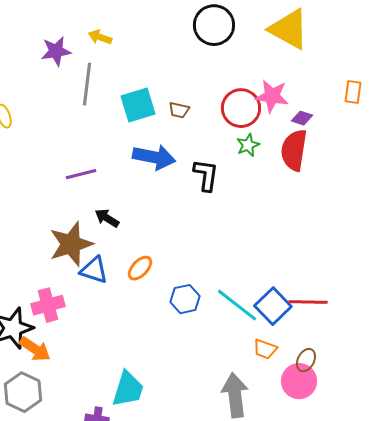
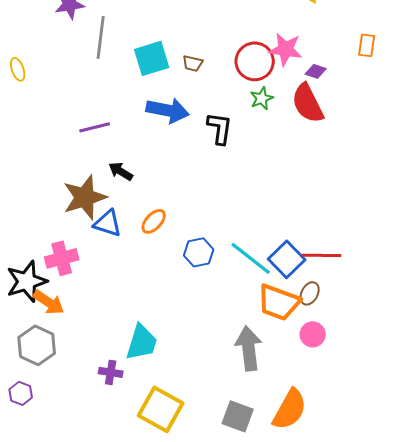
red semicircle: (294, 150) -> (308, 103), turned -36
orange trapezoid: (265, 349) -> (279, 302), size x1.8
brown ellipse: (306, 360) -> (310, 293), moved
pink circle: (299, 381) -> (313, 334), size x0.7

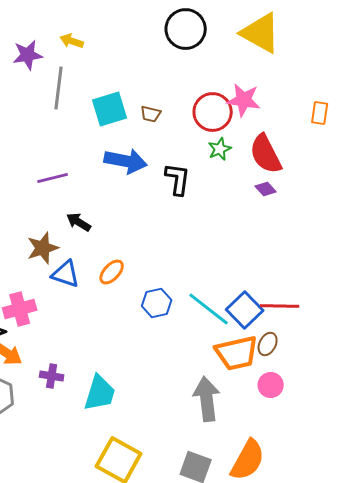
orange rectangle: (367, 45) -> (320, 113), moved
purple diamond: (316, 71) -> (266, 189), moved, turned 30
brown star: (85, 197) -> (43, 248), size x0.7
orange trapezoid: (279, 302) -> (237, 353), turned -33
purple cross: (111, 372) -> (52, 376), moved

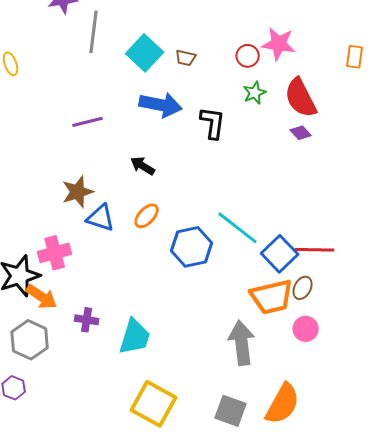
cyan square: (110, 109) -> (145, 53), turned -30
red circle: (213, 112) -> (248, 56), size x0.6
black arrow: (79, 222) -> (143, 166), moved
blue hexagon: (157, 303) -> (192, 247), size x1.4
cyan line: (209, 309) -> (238, 228), moved

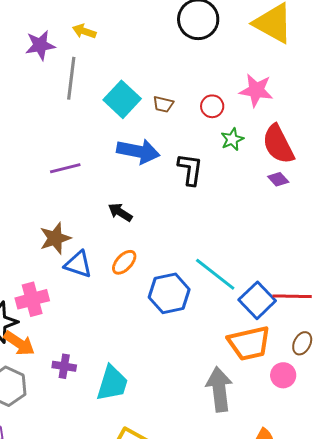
red circle: (248, 56) -> (212, 106), moved
brown ellipse: (303, 288) -> (302, 343), moved

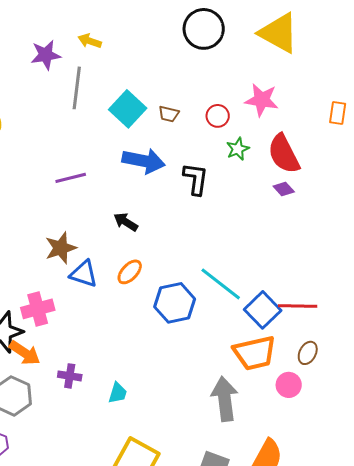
cyan trapezoid: (112, 383) -> (118, 393), size x0.6

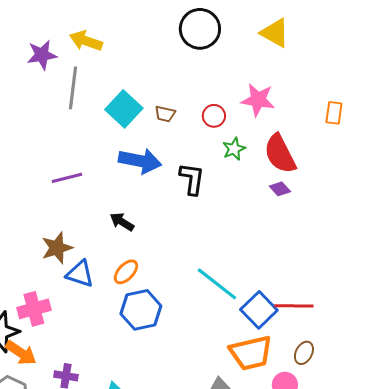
yellow triangle: (279, 33) -> (275, 33), size x0.7
yellow arrow: (90, 41) -> (86, 41), size x1.4
blue hexagon: (175, 303) -> (141, 310), moved

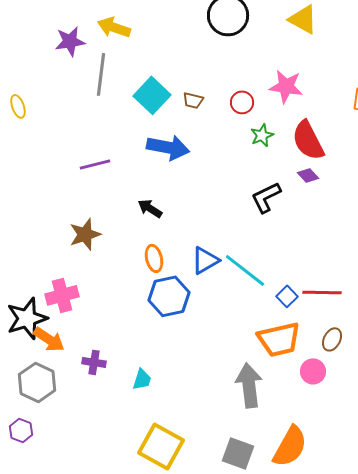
black L-shape: (192, 179) -> (266, 197), moved, turned -124
orange ellipse: (126, 272) -> (154, 258), turned -56
blue triangle: (80, 274) -> (205, 260), moved, turned -48
blue square: (259, 310) -> (287, 296), size x0.6

